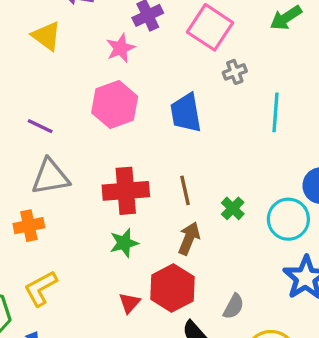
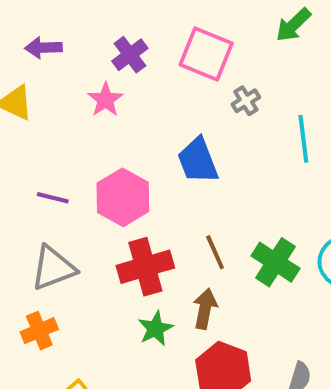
pink hexagon: (115, 105) -> (123, 197), moved
purple line: (40, 126) -> (53, 198), moved
green cross: (233, 208) -> (276, 262), size x1.6
brown arrow: (189, 238) -> (205, 309), moved

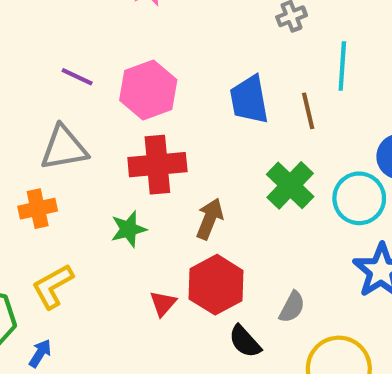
blue trapezoid: (198, 161) -> (249, 100), moved
brown line: (215, 252) -> (308, 111), moved
green star: (156, 329) -> (129, 229), moved

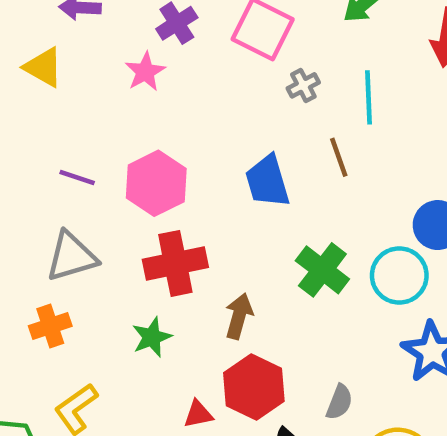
cyan line: (342, 66) -> (369, 97), moved
brown line: (308, 111) -> (339, 157), moved
red triangle: (163, 304) -> (198, 414), turned 44

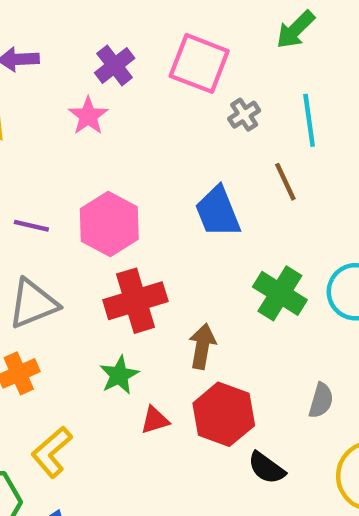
gray semicircle: (339, 402) -> (321, 400), moved
red triangle: (198, 414) -> (155, 420), moved

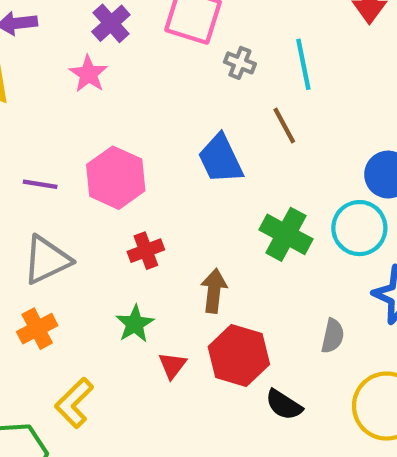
gray cross: (244, 115) -> (240, 63), turned -32
red cross: (135, 301) -> (146, 251), size x0.6
red triangle: (155, 420) -> (172, 365), turned -32

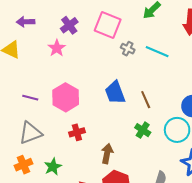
cyan line: (303, 64) -> (157, 52), turned -60
brown line: (284, 125) -> (146, 100), moved
green cross: (286, 234) -> (143, 130), size x0.7
green star: (135, 324) -> (53, 167), moved

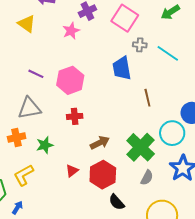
gray cross: (128, 49) -> (140, 45), turned -32
blue trapezoid: (115, 93) -> (122, 68), moved
green cross: (143, 130) -> (141, 147), moved, size x1.8
brown arrow: (107, 154) -> (100, 143), turned 42

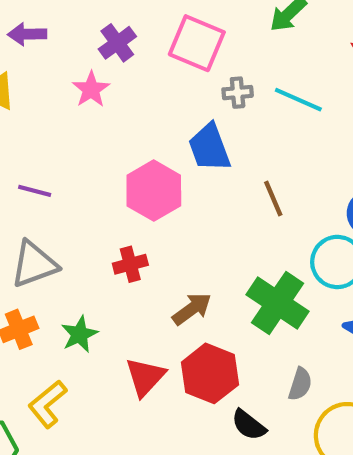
pink hexagon: (70, 80) -> (154, 191), moved
red triangle: (72, 171) -> (145, 377), size x1.5
gray semicircle: (147, 178) -> (300, 384), moved

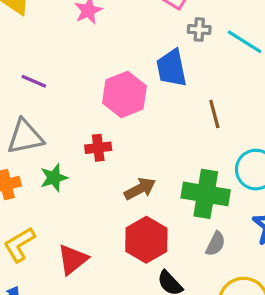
green cross: (278, 303) -> (206, 194), turned -33
green star: (79, 334) -> (54, 178), moved
red triangle: (145, 377) -> (73, 259), moved
gray semicircle: (300, 384) -> (215, 244), moved

